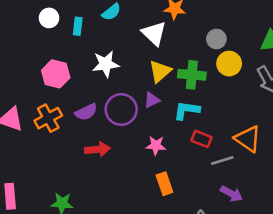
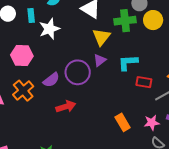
white star: (106, 64) -> (49, 29), moved
green cross: (192, 75) -> (125, 21), moved
pink star: (156, 145) -> (152, 123), moved

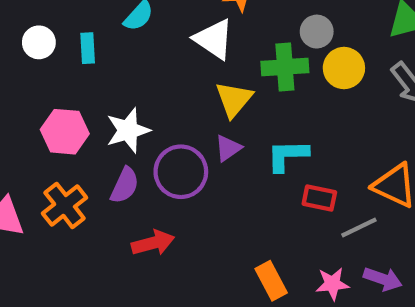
white star: (49, 29) -> (128, 130), moved
purple semicircle: (51, 80) -> (125, 185), turned -30

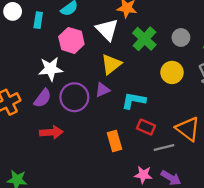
gray circle: (317, 32) -> (181, 37), moved
green cross: (285, 67) -> (144, 39), moved, turned 35
yellow circle: (344, 68) -> (172, 72), moved
pink hexagon: (65, 132) -> (71, 40), moved
orange rectangle: (271, 281) -> (115, 141), moved

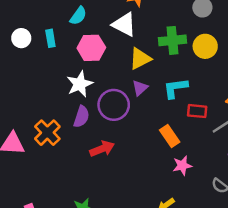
green cross: (144, 39) -> (173, 40), moved, turned -30
yellow triangle: (111, 64) -> (140, 59), turned 30
pink star: (143, 175) -> (182, 166), moved

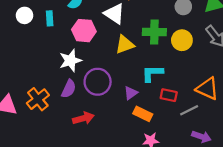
purple triangle: (140, 88) -> (131, 93), moved
orange rectangle: (170, 136) -> (143, 114), turned -36

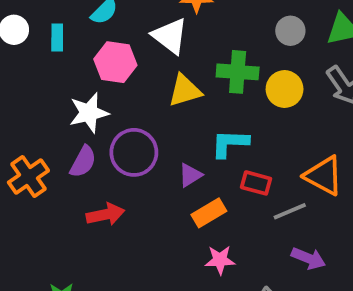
orange rectangle: (143, 114) -> (209, 213), turned -60

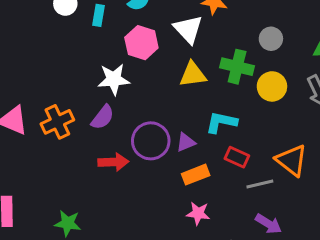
gray circle: (290, 31) -> (271, 39), moved
purple circle: (134, 152) -> (151, 141), moved

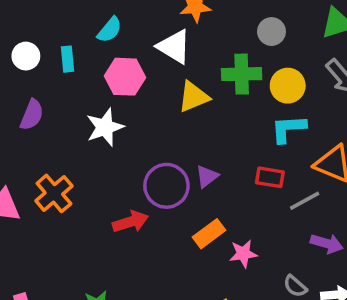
purple semicircle: (103, 117) -> (32, 115), moved
cyan L-shape: (221, 122) -> (288, 129), moved
orange rectangle: (196, 175) -> (209, 234), moved

